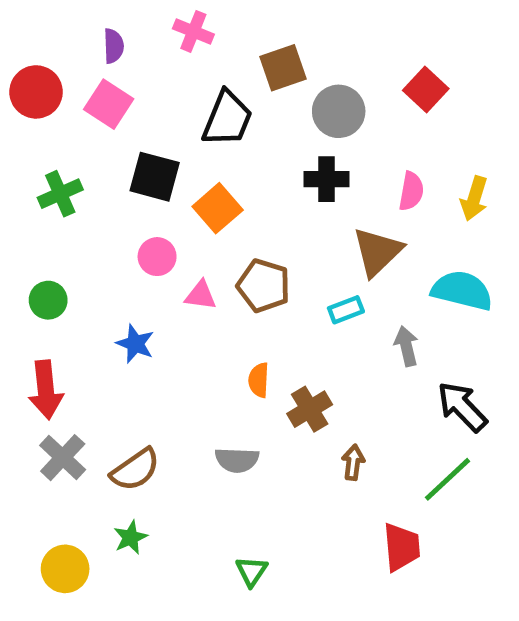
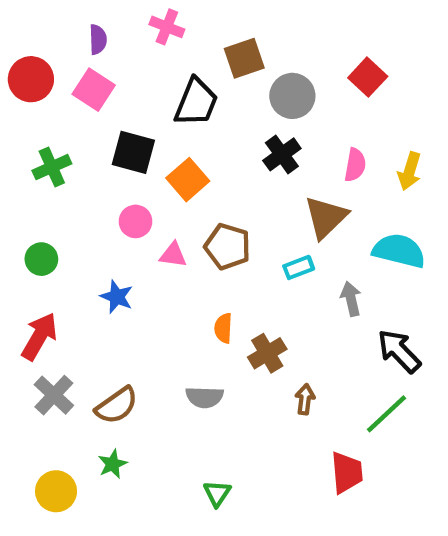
black cross: (327, 179) -> (282, 154), turned -36
red arrow: (46, 390) -> (39, 336), turned -144

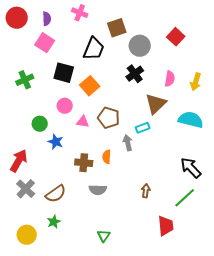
red circle: (31, 79) -> (17, 18), moved
green circle: (41, 259) -> (40, 124), moved
gray arrow: (351, 299) -> (128, 143), moved
brown cross: (267, 353) -> (84, 163), moved, turned 36

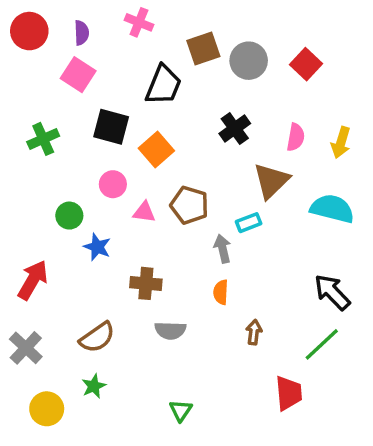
gray circle: (140, 46) -> (249, 61), moved
orange semicircle: (107, 157) -> (221, 292), moved
gray cross: (26, 189) -> (26, 348), moved

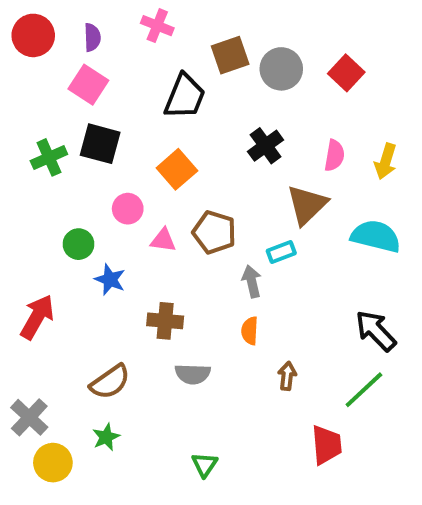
black square: (111, 127) -> (100, 144), moved
gray cross: (26, 348) -> (29, 417), moved

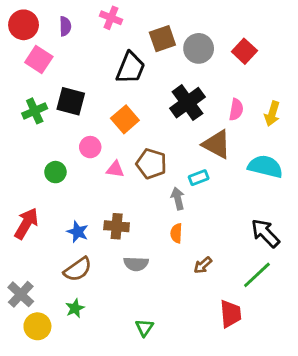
pink square: (88, 85) -> (39, 60), moved
black cross: (266, 146) -> (187, 103), size x1.4
brown triangle: (307, 205) -> (217, 144), turned -48
blue star: (110, 280) -> (78, 232), moved
brown arrow: (287, 376) -> (203, 265), turned -138

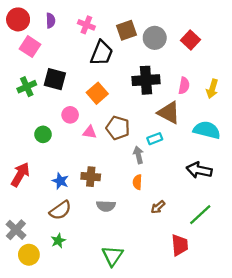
pink cross: (111, 18) -> (86, 25), moved
black cross: (187, 103) -> (146, 80), turned 32
black arrow: (265, 233) -> (199, 170), moved, turned -35
green triangle: (144, 328) -> (112, 256), size x1.5

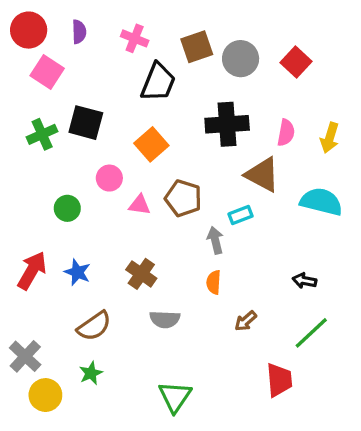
black arrow: (199, 170) -> (304, 281), moved, size x0.6
brown cross: (91, 177) -> (141, 274), turned 30
blue star: (60, 181) -> (77, 272), moved

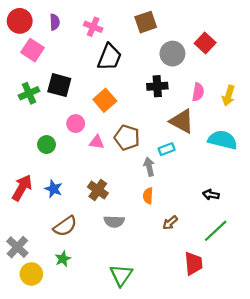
brown square: (197, 47) -> (146, 22), moved
gray circle: (241, 59) -> (172, 54), moved
black cross: (227, 124) -> (157, 86), size x0.7

